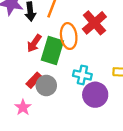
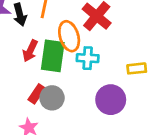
cyan cross: (82, 75) -> (88, 58), moved

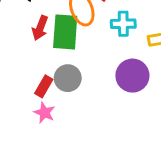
cyan cross: (88, 58) -> (123, 24), moved
red rectangle: (37, 94) -> (44, 86), moved

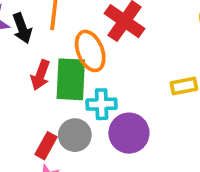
cyan cross: (123, 24) -> (102, 104), moved
purple circle: (132, 76) -> (129, 133), moved

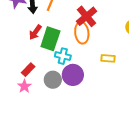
orange ellipse: (90, 51) -> (82, 33), moved
gray circle: (75, 135) -> (53, 80), moved

